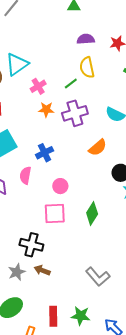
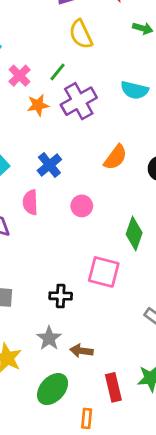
green line: (71, 84) -> (57, 72), moved
orange semicircle: (98, 148) -> (115, 157), moved
pink square: (55, 214) -> (104, 272), moved, turned 30
black cross: (31, 245) -> (61, 296), size x0.7
brown arrow: (42, 270) -> (82, 351), moved

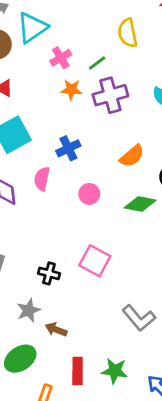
green diamond: (134, 234) -> (140, 204), moved, turned 68

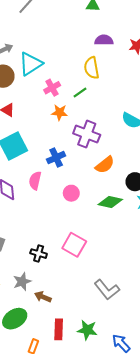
yellow semicircle: (128, 33) -> (92, 68), moved
purple cross: (110, 95) -> (87, 134), moved, turned 35

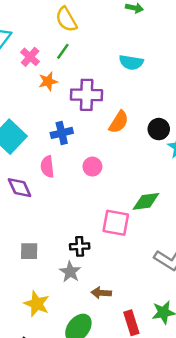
blue cross: (56, 158) -> (62, 133), turned 30
green diamond: (110, 202) -> (146, 201), moved
gray star: (22, 282) -> (70, 272), moved

